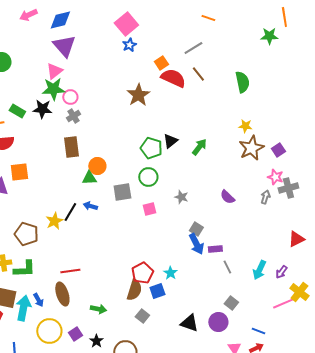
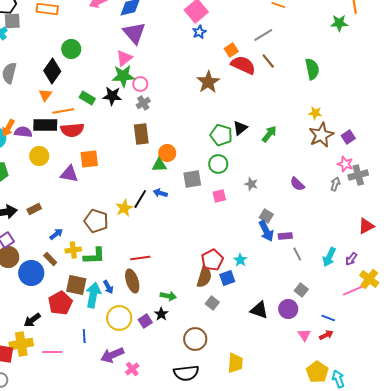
black star: (96, 341) -> (161, 314), moved

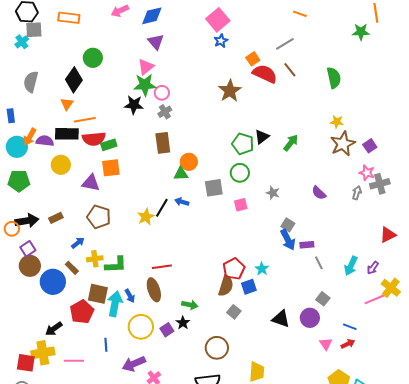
purple triangle: (134, 33) -> (156, 42), size x0.7
green rectangle: (87, 98) -> (109, 145), moved, turned -49
brown pentagon: (96, 221) -> (99, 217), moved

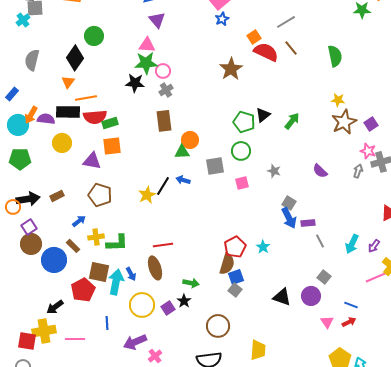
pink triangle: (146, 67) -> (147, 45), turned 42
blue rectangle: (11, 116) -> (12, 94), turned 48
blue square: (249, 287) -> (236, 277), moved

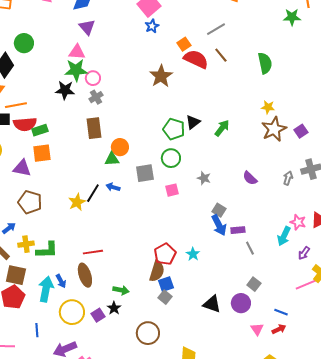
pink star: (368, 151) -> (298, 222), moved
cyan arrow: (352, 244) -> (284, 236), moved
brown square: (99, 272) -> (16, 275), moved

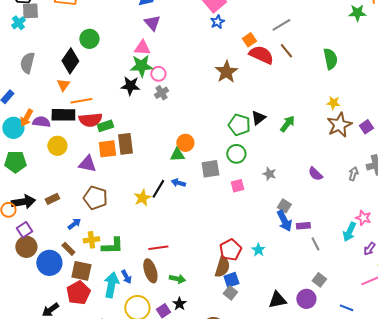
brown rectangle: (94, 128) -> (125, 144), moved
green arrow: (121, 290) -> (177, 279), moved
black triangle: (212, 304) -> (277, 300), turned -30

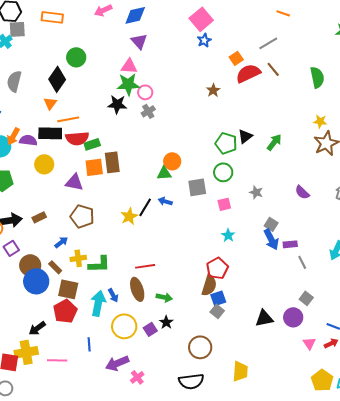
red semicircle: (261, 55) -> (248, 73), turned -50
brown star: (226, 72) -> (213, 90), size x0.6
brown circle: (26, 247) -> (30, 265), moved
cyan star: (258, 250) -> (228, 235), moved

